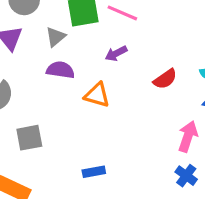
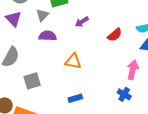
orange triangle: (97, 95) -> (73, 61), moved
blue cross: (186, 176) -> (124, 94), moved

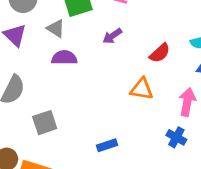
gray triangle: (42, 15) -> (56, 28), turned -40
orange triangle: (73, 61) -> (142, 89), moved

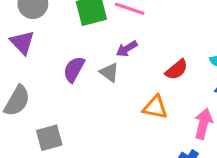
gray triangle: (56, 28) -> (109, 72), moved
purple semicircle: (64, 58) -> (74, 69), turned -65

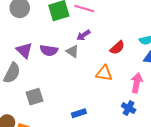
purple triangle: (22, 42) -> (24, 50), moved
purple semicircle: (74, 69) -> (49, 50), turned -108

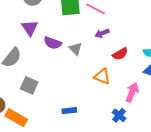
purple arrow: (83, 35) -> (102, 33), moved
purple triangle: (24, 50) -> (30, 28), moved
gray square: (34, 97) -> (29, 85), turned 30

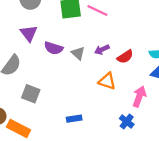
purple arrow: (102, 33) -> (102, 50), moved

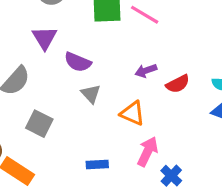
gray triangle: (78, 53) -> (91, 94), moved
orange triangle: (107, 81) -> (132, 113), moved
pink arrow: (139, 97) -> (148, 151), moved

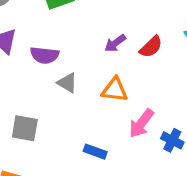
pink arrow: (148, 151) -> (141, 123), turned -152
blue rectangle: (97, 165) -> (95, 152), turned 40

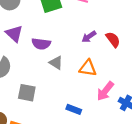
red semicircle: (151, 47) -> (113, 40), turned -84

